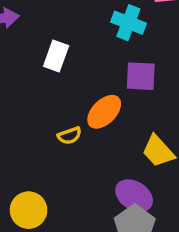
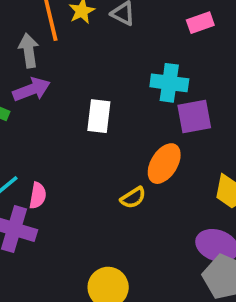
cyan cross: (128, 23) -> (169, 83), moved

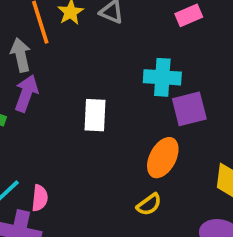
purple arrow: (32, 89) -> (26, 93), turned -45
yellow semicircle: (133, 198) -> (149, 204), moved

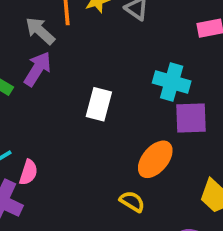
gray arrow: (21, 55) -> (40, 31), turned -48
yellow semicircle: (149, 204) -> (132, 201), turned -125

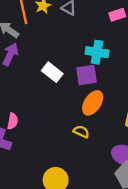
white rectangle: (99, 104) -> (52, 72), turned -60
purple square: (191, 118) -> (86, 75), moved

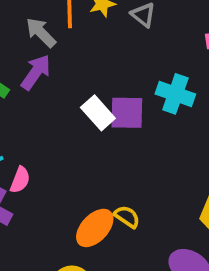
purple square: (86, 75) -> (127, 113), moved
orange ellipse: (93, 103) -> (95, 228), moved

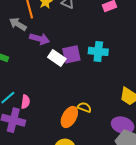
purple arrow: (36, 72) -> (40, 39), moved, turned 84
cyan cross: (175, 94) -> (98, 51), moved

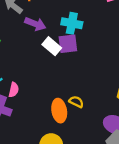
cyan cross: (98, 51) -> (72, 23), moved
orange ellipse: (69, 117) -> (59, 111), turned -45

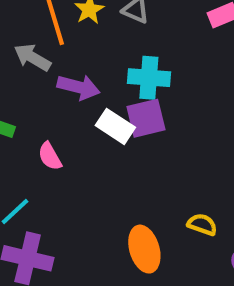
pink semicircle: (14, 90) -> (50, 156), moved, turned 144
yellow semicircle: (76, 102) -> (202, 224), moved

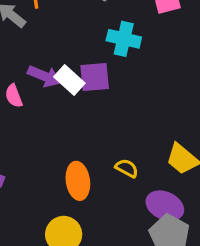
cyan cross: (149, 78) -> (124, 39), moved
purple arrow: (79, 87) -> (44, 76), moved

